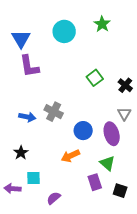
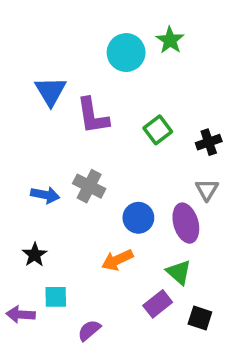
cyan circle: (64, 31) -> (126, 53), moved
blue triangle: (21, 39) -> (50, 91), moved
purple L-shape: (29, 66) -> (93, 116), moved
black cross: (125, 85) -> (209, 142), turned 32
purple rectangle: (95, 182) -> (158, 304), turned 70

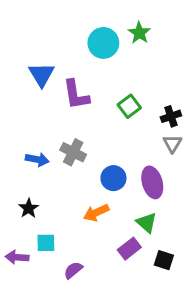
gray triangle: (207, 190) -> (172, 144), moved

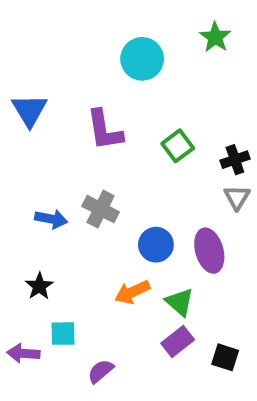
green star: (139, 33) -> (215, 37), moved
blue triangle: (42, 75) -> (29, 110), moved
green triangle: (147, 223) -> (180, 302), moved

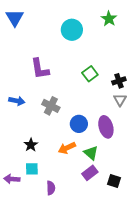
blue triangle: (29, 110) -> (15, 18), moved
purple L-shape: (105, 130) -> (40, 69), moved
blue arrow: (51, 219) -> (17, 101), moved
black star: (39, 286) -> (31, 145), moved
purple semicircle: (101, 371) -> (51, 188), turned 128

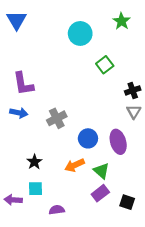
purple L-shape: (40, 69) -> (23, 84), moved
green square: (90, 74) -> (105, 65), moved
gray cross: (51, 106) -> (57, 118), turned 36
purple semicircle: (51, 188) -> (57, 210), turned -96

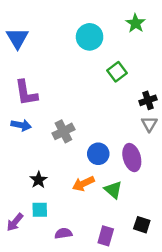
blue triangle: (17, 20) -> (17, 38), moved
purple rectangle: (100, 193) -> (106, 236), moved, turned -36
purple arrow: (13, 200) -> (15, 222), turned -54

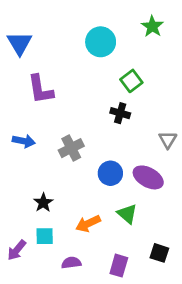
purple L-shape: (26, 93) -> (40, 89), moved
black cross: (148, 100) -> (120, 113), moved, turned 35
purple ellipse: (132, 158) -> (148, 177), turned -45
orange arrow: (83, 184) -> (88, 224), moved

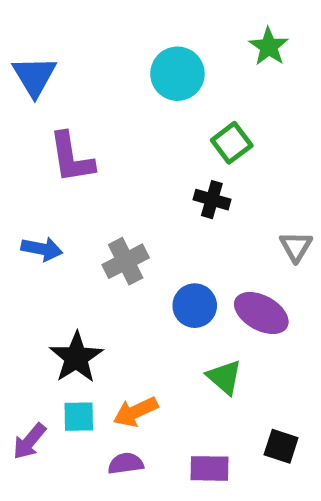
black star: (43, 203) -> (76, 357), size x1.5
orange arrow: (88, 224) -> (136, 412), moved
purple rectangle: (119, 266) -> (210, 468), turned 75

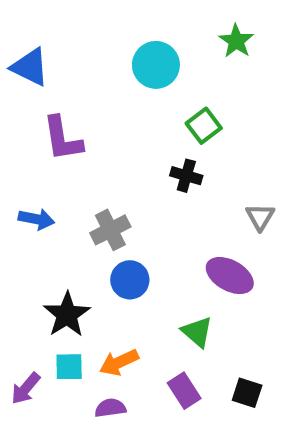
blue triangle: (34, 76) -> (30, 67), turned -33
blue circle: (195, 306) -> (130, 280), moved
purple rectangle: (210, 468) -> (184, 391), moved, turned 56

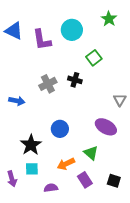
purple L-shape: (63, 139) -> (42, 40), moved
black cross: (186, 176) -> (75, 80), moved
gray cross: (110, 230) -> (48, 84), moved
orange arrow: (119, 362) -> (66, 164), moved
purple arrow: (26, 388) -> (12, 179), turned -56

